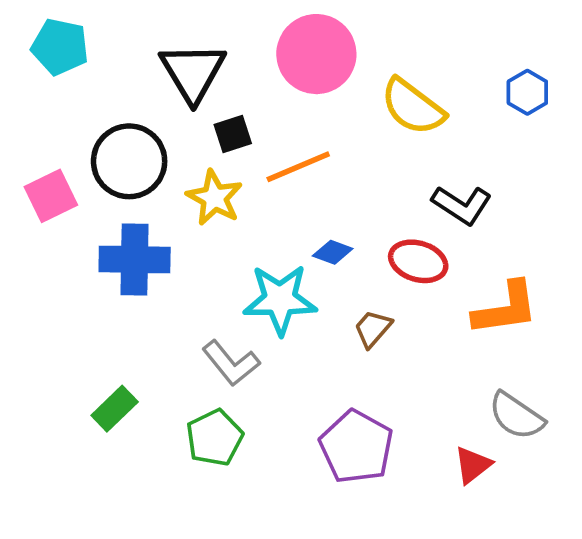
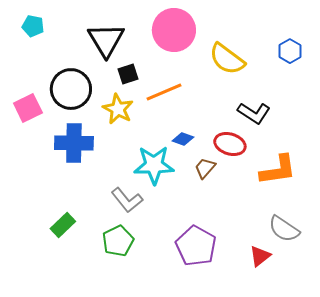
cyan pentagon: (60, 47) -> (33, 26), size x0.7
brown trapezoid: (373, 329) -> (205, 168), moved

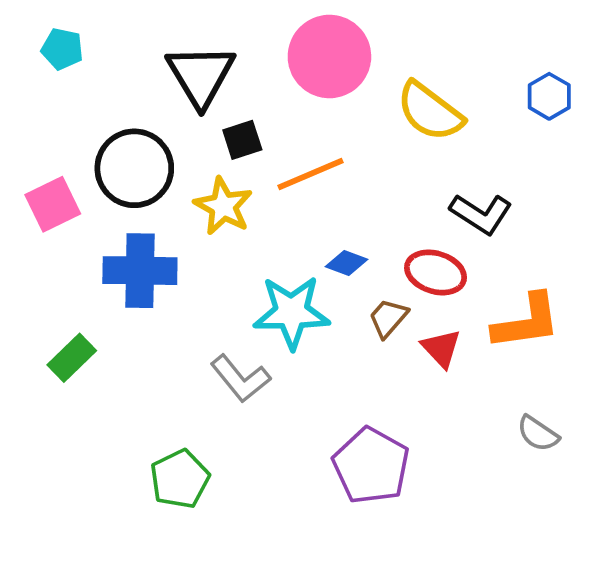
green rectangle: (63, 225) -> (72, 358), moved
gray semicircle: (284, 229) -> (538, 434), size x0.7
green pentagon: (118, 241) -> (180, 479), moved
red triangle: (260, 256) -> (441, 348), moved, turned -35

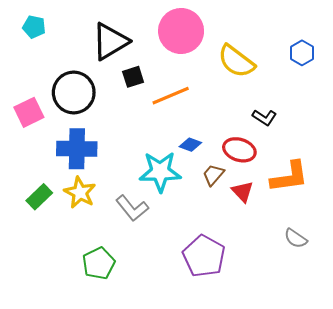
black triangle: (201, 75) -> (110, 41), turned 30
yellow star: (223, 206) -> (80, 193), moved
black L-shape: (481, 214) -> (264, 118), size x0.7

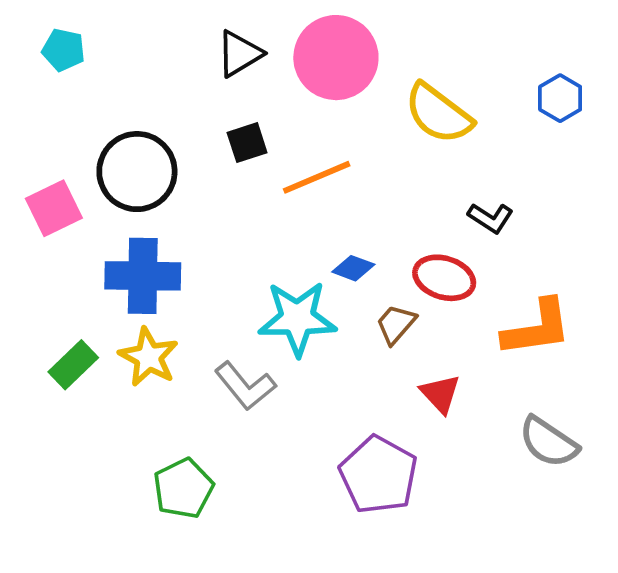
black triangle: (110, 41) -> (239, 54), moved, size x0.7
red triangle: (243, 191) -> (440, 394), moved
gray semicircle: (296, 238) -> (548, 442), size x1.4

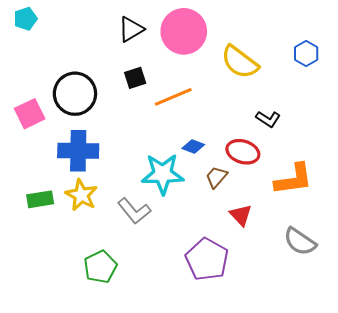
cyan pentagon: (64, 50) -> (25, 19), moved, turned -30
green rectangle: (73, 365) -> (40, 199), turned 35

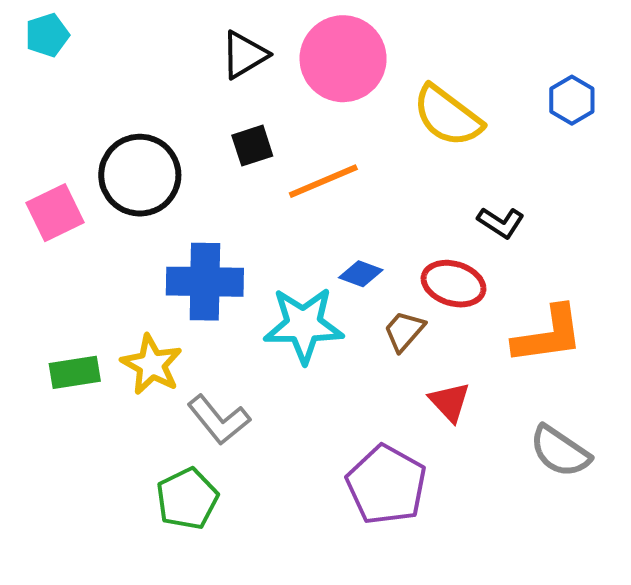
blue cross: (78, 151) -> (205, 282), moved
gray L-shape: (134, 211) -> (219, 420), moved

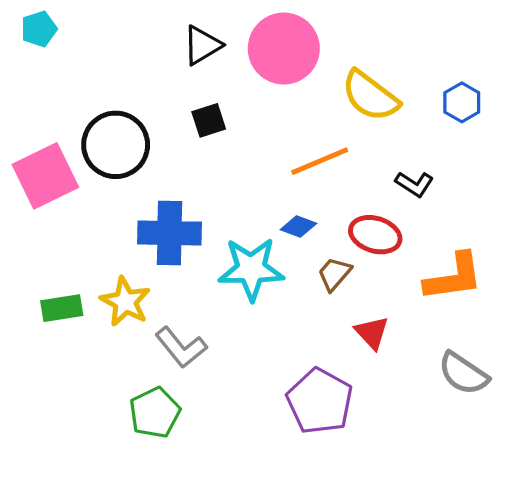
blue hexagon: (572, 100) -> (462, 102), moved
orange line: (323, 181) -> (320, 161), moved
pink square: (55, 213) -> (45, 176), size x1.4

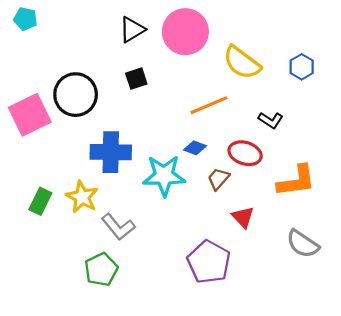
cyan pentagon: (39, 29) -> (25, 19), turned 30
green rectangle: (62, 308) -> (40, 201), turned -55

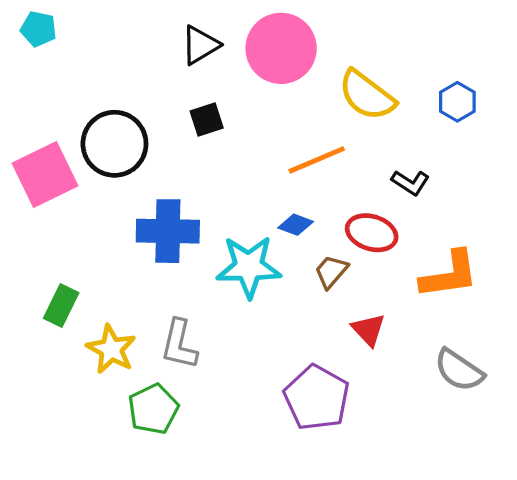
yellow star: (82, 197) -> (111, 349), moved
gray L-shape: (118, 227) -> (179, 344), turned 52

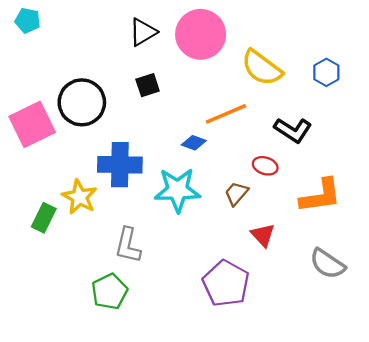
black L-shape: (410, 183) -> (293, 130), size x1.4
blue diamond: (296, 225) -> (194, 143), moved
red ellipse: (372, 233) -> (265, 166), size x0.7
yellow star: (111, 349) -> (80, 197), moved

